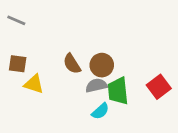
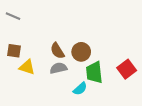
gray semicircle: (96, 85) -> (58, 68), moved

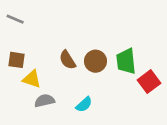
gray semicircle: (58, 68) -> (45, 101), moved
green trapezoid: (94, 72) -> (126, 61), moved
cyan semicircle: (80, 89) -> (84, 104), moved

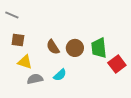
brown square: (16, 60) -> (18, 40), moved
cyan semicircle: (84, 104) -> (60, 75), moved

